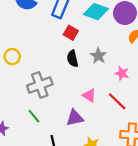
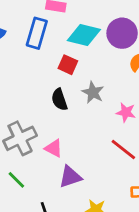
red square: (71, 33) -> (68, 65), moved
pink triangle: (89, 95) -> (54, 148), moved

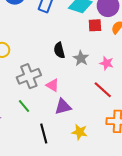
red square: (68, 65) -> (95, 25), moved, turned -32
gray star: (93, 92) -> (81, 58), moved

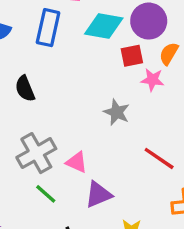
black semicircle: (59, 50) -> (25, 89), moved
pink star: (107, 63) -> (152, 80), moved
green line: (24, 106) -> (46, 194), moved

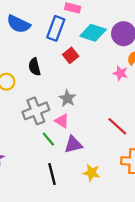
red square: (132, 56) -> (71, 55), moved, turned -35
gray star: (117, 112) -> (67, 98), moved
green line: (46, 194) -> (48, 139), moved

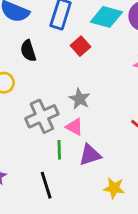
black semicircle: (35, 67) -> (28, 51), moved
green line: (48, 139) -> (59, 150), turned 42
black line: (52, 174) -> (46, 185), moved

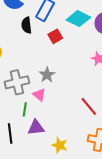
black semicircle: (28, 51) -> (26, 25), moved
purple triangle: (90, 155) -> (36, 128), moved

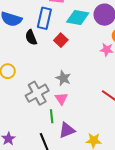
pink triangle: (39, 95) -> (61, 99), turned 32

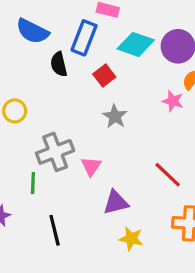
gray star: (63, 78) -> (115, 116), moved
green line: (52, 116) -> (33, 183), moved
purple triangle: (67, 130) -> (116, 202), moved

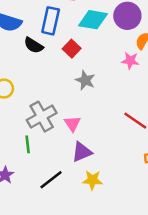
black semicircle: (59, 64) -> (34, 45), turned -36
purple triangle: (116, 202) -> (82, 152), moved
black line: (55, 230) -> (51, 180), turned 75
yellow star: (131, 239) -> (92, 180), moved

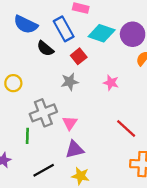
blue rectangle: (51, 21) -> (64, 29), turned -50
pink star: (130, 61) -> (111, 83), moved
gray star: (85, 80) -> (70, 82), moved, turned 30

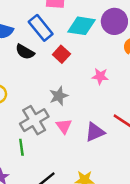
gray star: (70, 82) -> (59, 96), moved
purple triangle: (75, 149) -> (95, 132), moved

